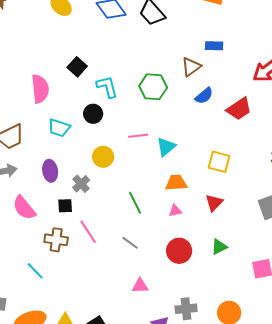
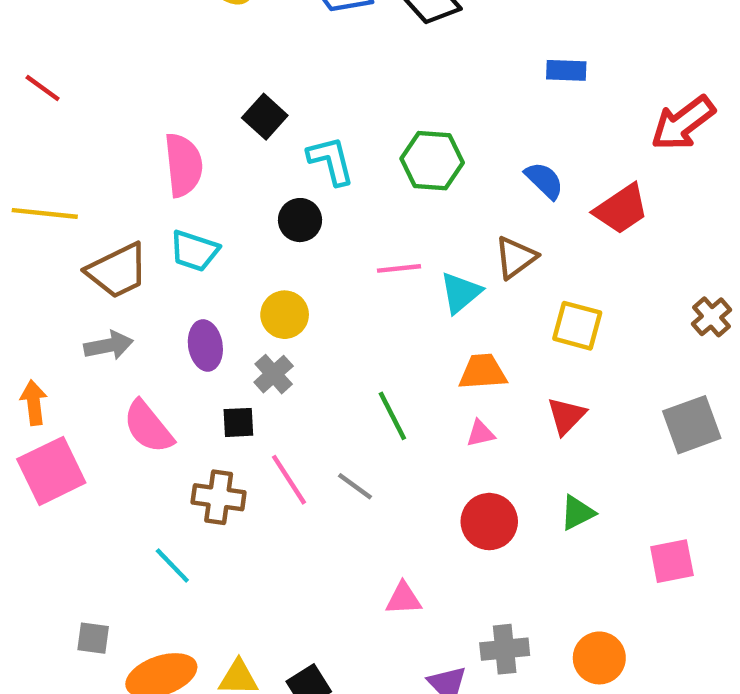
brown triangle: (191, 67) -> (516, 257), moved
blue semicircle: (204, 96) -> (544, 180), turned -96
cyan trapezoid: (59, 128) -> (194, 251), moved
yellow circle: (103, 157) -> (285, 315), moved
gray line: (130, 243) -> (355, 486), moved

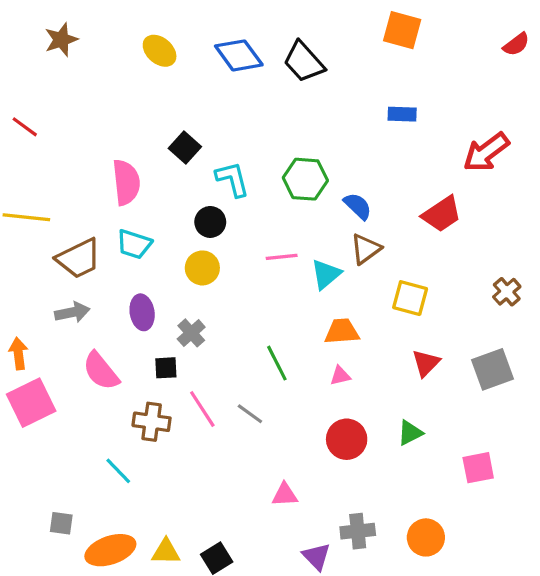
blue semicircle: (544, 180) -> (358, 206), moved
yellow circle: (285, 315) -> (202, 268), moved
red triangle: (566, 416) -> (426, 363), moved

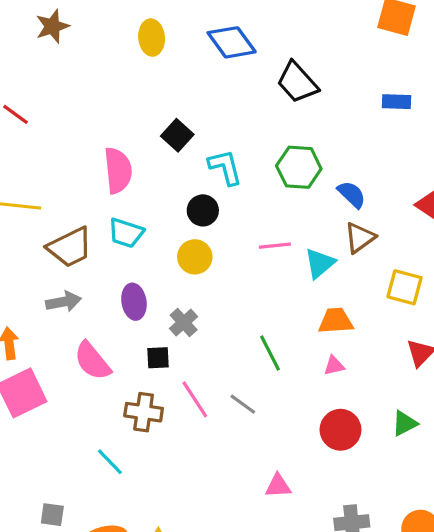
yellow ellipse: (160, 51) -> (152, 38), turned 44
black trapezoid: (304, 62) -> (297, 82), moved

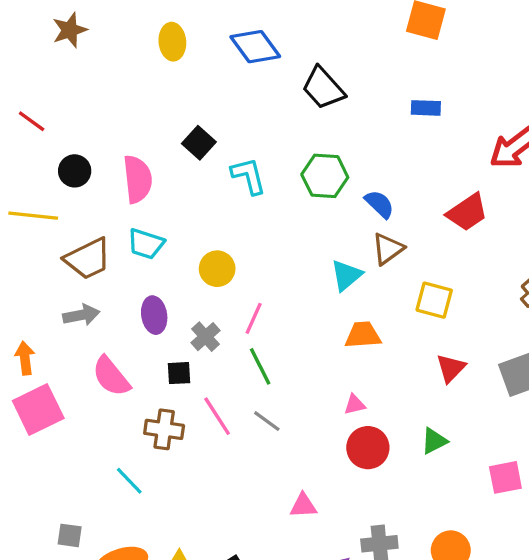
black circle: (203, 210) -> (75, 171), moved
pink line: (275, 246) -> (254, 318), moved, turned -60
green line: (270, 353) -> (260, 366), moved
pink triangle: (334, 366) -> (355, 405), moved

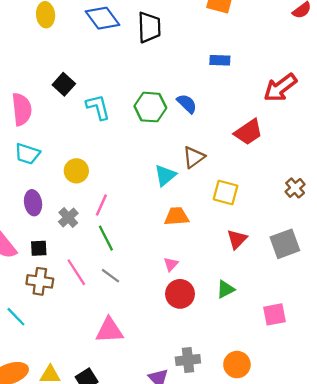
black trapezoid: (323, 88) -> (149, 27), moved, turned -140
blue semicircle: (379, 204) -> (187, 104), moved
black square: (179, 373) -> (39, 248), moved
pink triangle: (355, 405) -> (171, 264), turned -35
pink triangle: (303, 506) -> (109, 330), moved, size x1.5

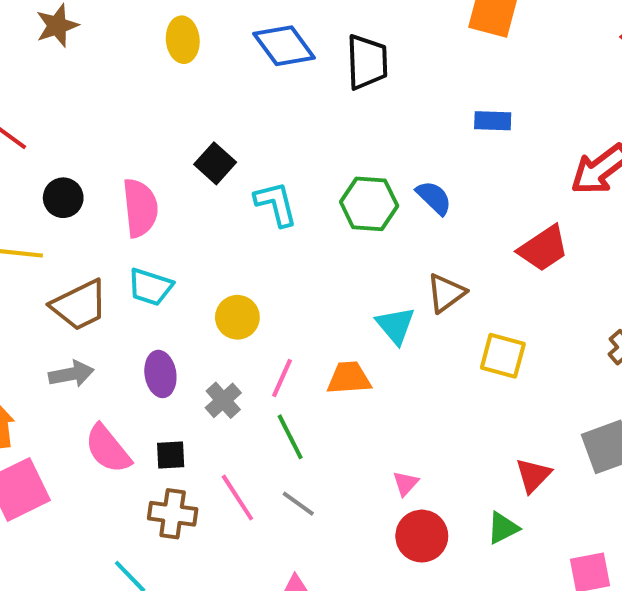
cyan triangle: (165, 175) -> (395, 325), turned -30
orange trapezoid: (177, 216) -> (349, 378), moved
red triangle: (237, 239) -> (533, 475), moved

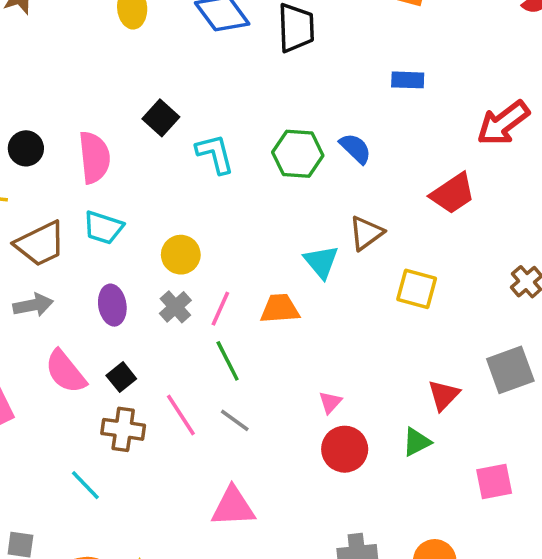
gray cross: (223, 400) -> (175, 307), moved
black square: (171, 455) -> (121, 377), turned -36

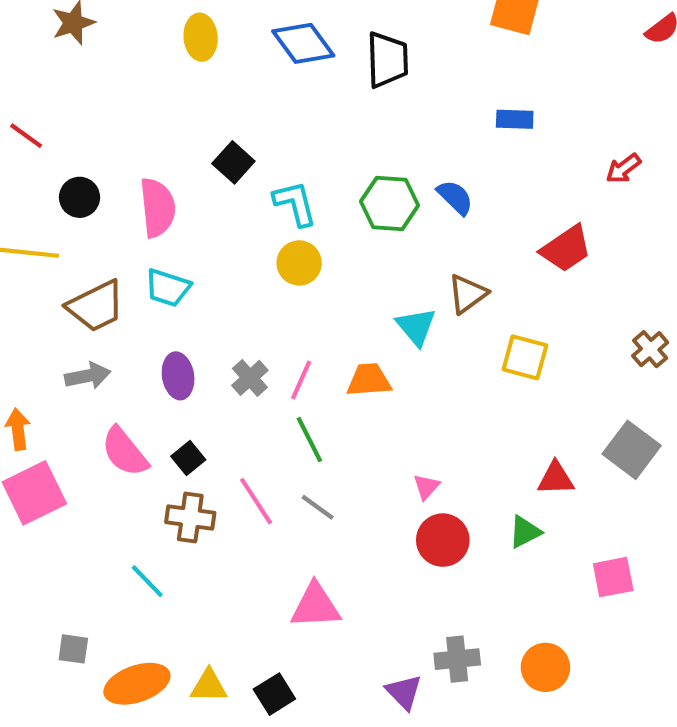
red arrow: (503, 123) -> (623, 169), size x0.6
yellow circle: (181, 255) -> (299, 263), moved
gray square: (510, 370) -> (632, 450), turned -33
red triangle: (444, 395) -> (556, 479), turned 44

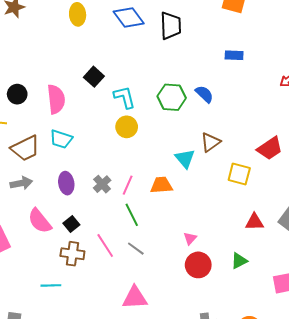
red trapezoid: (566, 249) -> (270, 148), moved
red triangle: (556, 479) -> (254, 222), moved
cyan line: (147, 581) -> (51, 285), turned -48

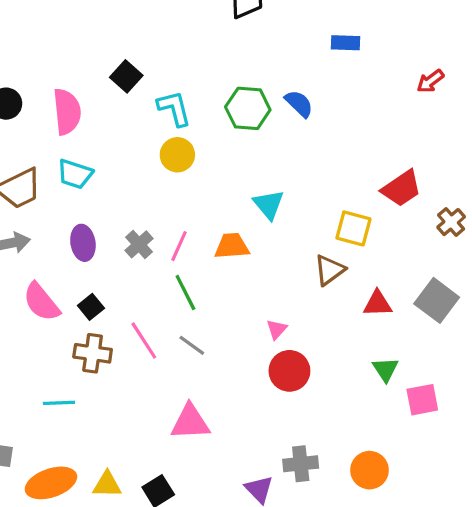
brown triangle: (210, 142) -> (329, 270), moved
green triangle: (239, 261) -> (385, 369), moved, turned -36

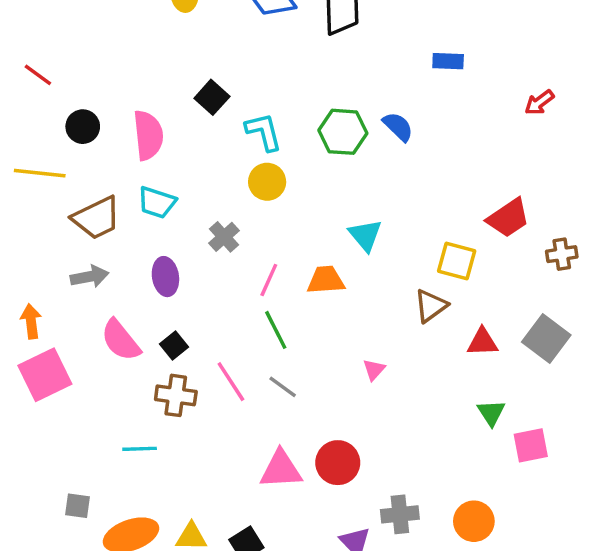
brown cross: (451, 222) -> (562, 254), turned 32
gray cross: (139, 244) -> (224, 237), moved
red circle: (289, 371) -> (338, 463), moved

